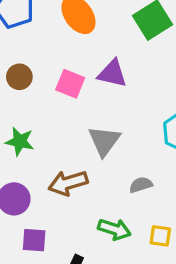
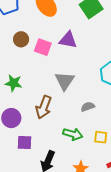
brown circle: (19, 77) -> (21, 39), moved
brown arrow: (68, 183) -> (44, 107), turned -50

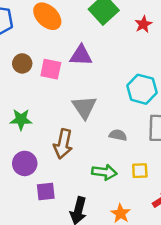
gray semicircle: (88, 107) -> (118, 135), turned 40

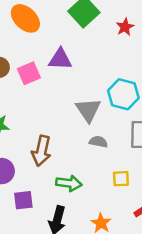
pink square: (51, 69) -> (29, 73), turned -35
gray triangle: (84, 107) -> (88, 110), moved
green arrow: (104, 172) -> (69, 183), moved

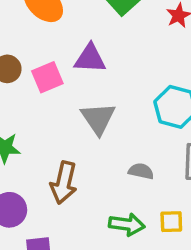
gray triangle: (88, 110) -> (98, 118), moved
green arrow: (69, 183) -> (127, 224), moved

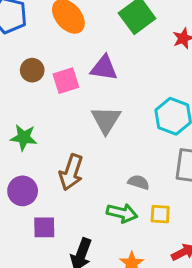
gray semicircle: (141, 171) -> (139, 182), moved

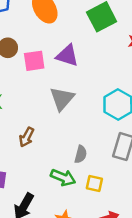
brown arrow: (71, 172) -> (27, 137), size x0.7
gray semicircle: (139, 182) -> (81, 154), turned 78

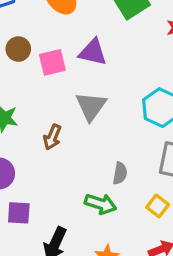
brown arrow: (27, 137) -> (52, 137), moved
yellow square: (94, 183) -> (158, 206), moved, turned 30

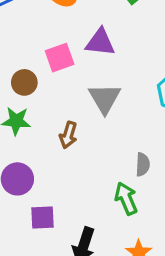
brown circle: (18, 49) -> (24, 82), moved
green arrow: (101, 204) -> (126, 198), turned -124

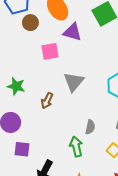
purple triangle: (100, 42) -> (72, 32), moved
brown circle: (24, 82) -> (30, 23), moved

